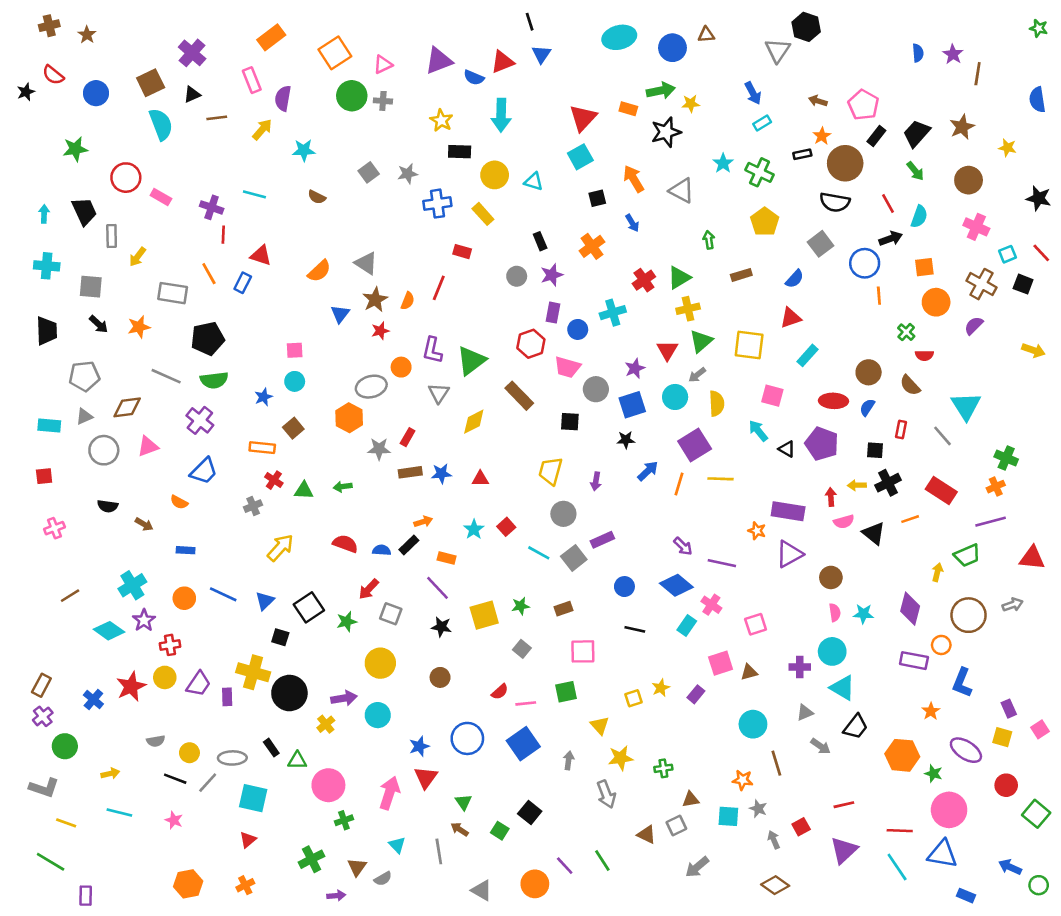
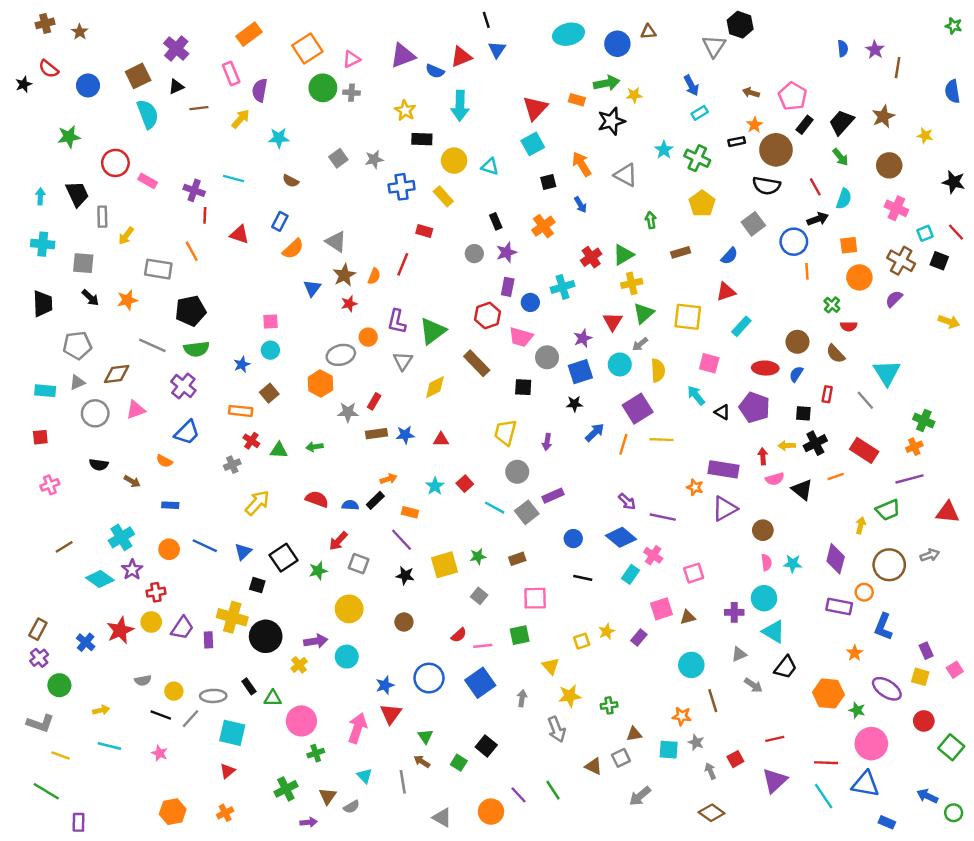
blue rectangle: (243, 283) -> (280, 221), moved

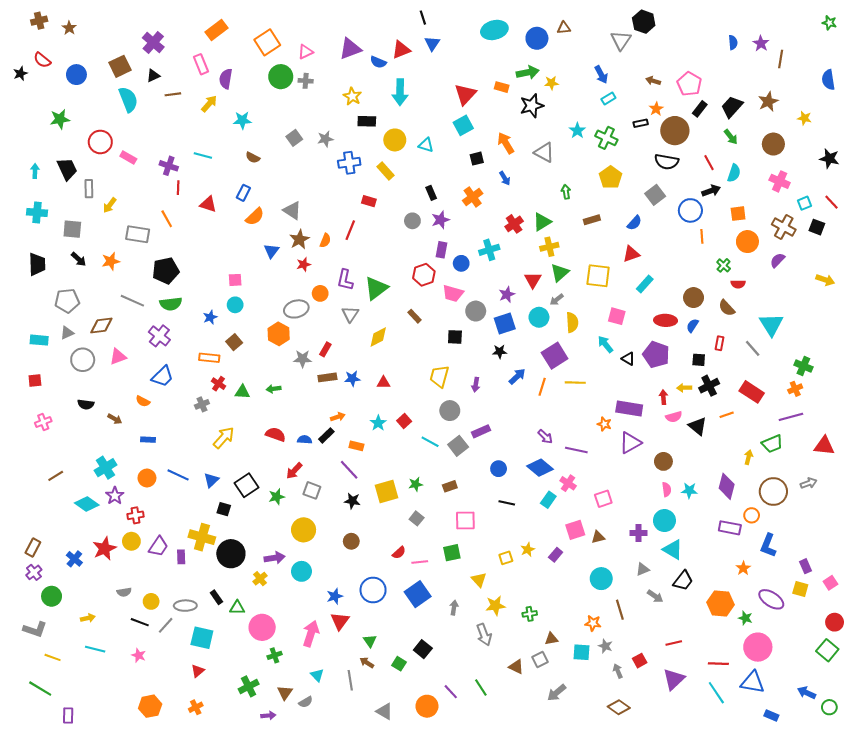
brown rectangle: (477, 363) -> (415, 316), size x0.6
red circle: (924, 721) -> (835, 622), moved

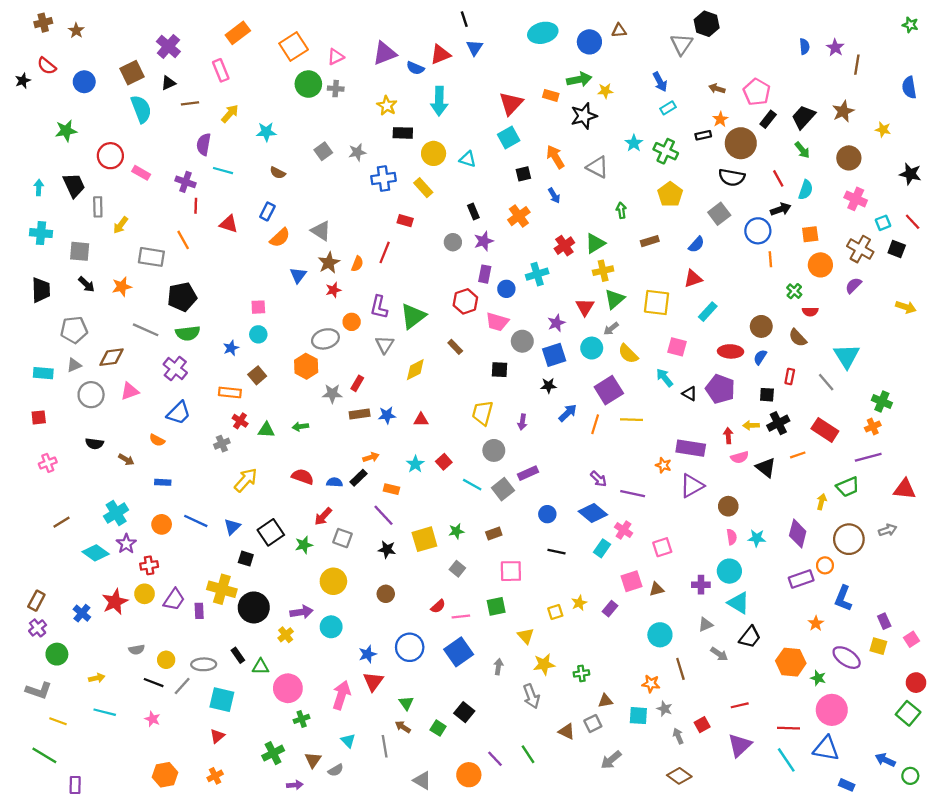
purple semicircle: (226, 79) -> (204, 144), moved
yellow semicircle: (572, 322) -> (628, 354), turned 138
purple rectangle: (730, 528) -> (801, 579), turned -30

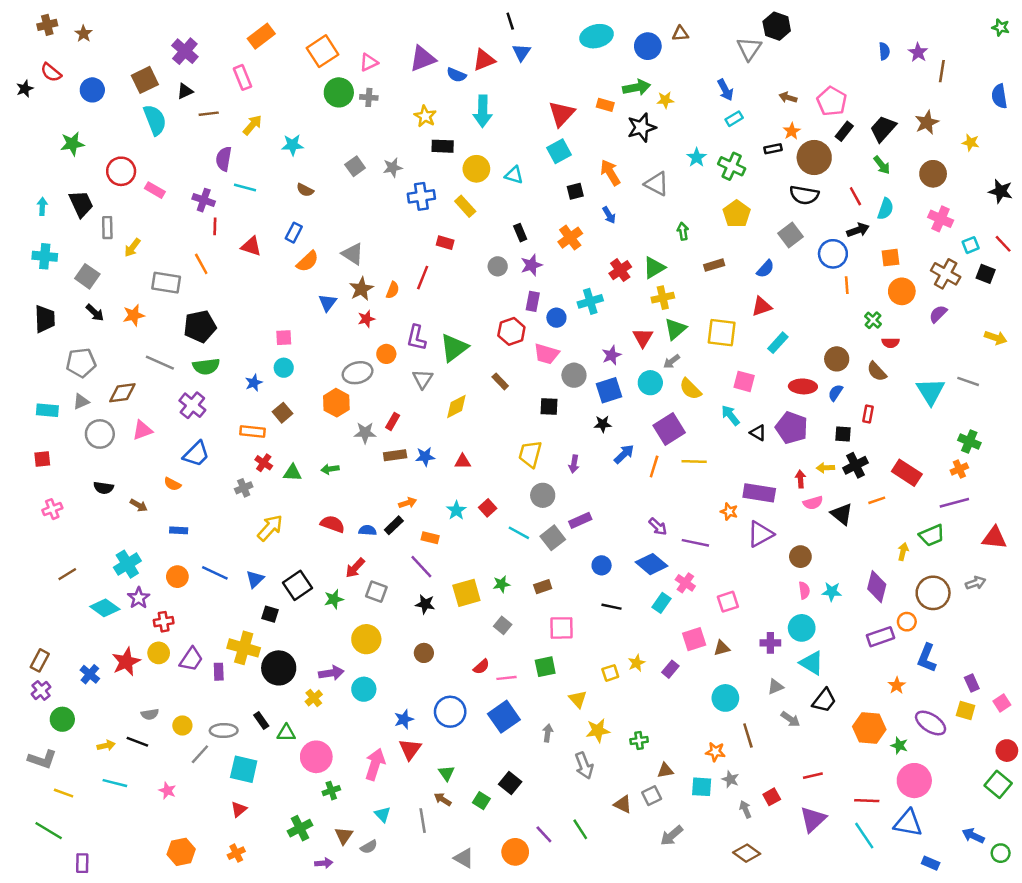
gray square: (80, 251) -> (87, 276), turned 30
gray line: (826, 382) -> (968, 381), moved, turned -30
black line: (154, 683) -> (137, 742), moved

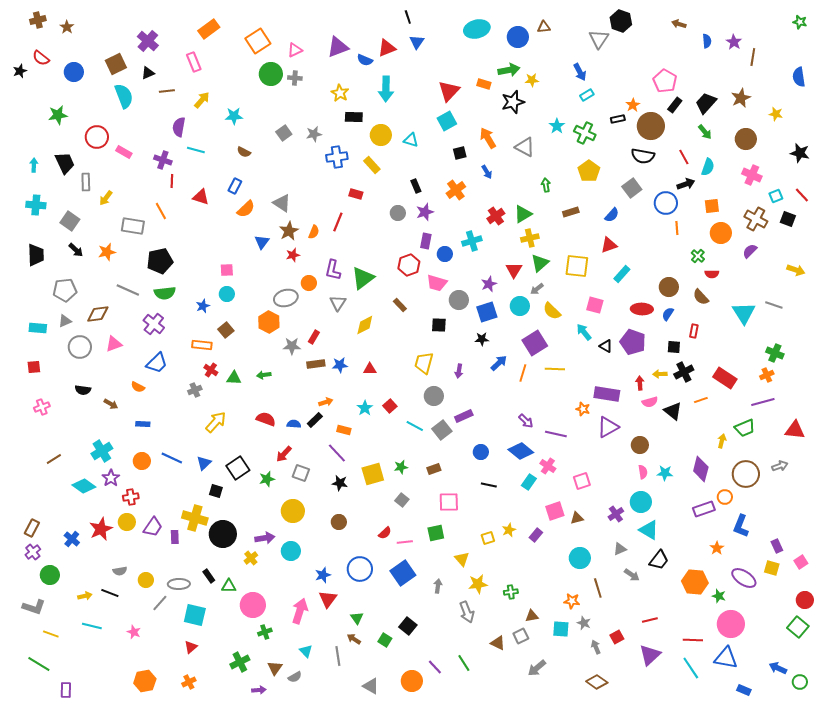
brown arrow: (788, 97) -> (679, 24), moved
purple cross: (770, 643) -> (616, 514), turned -35

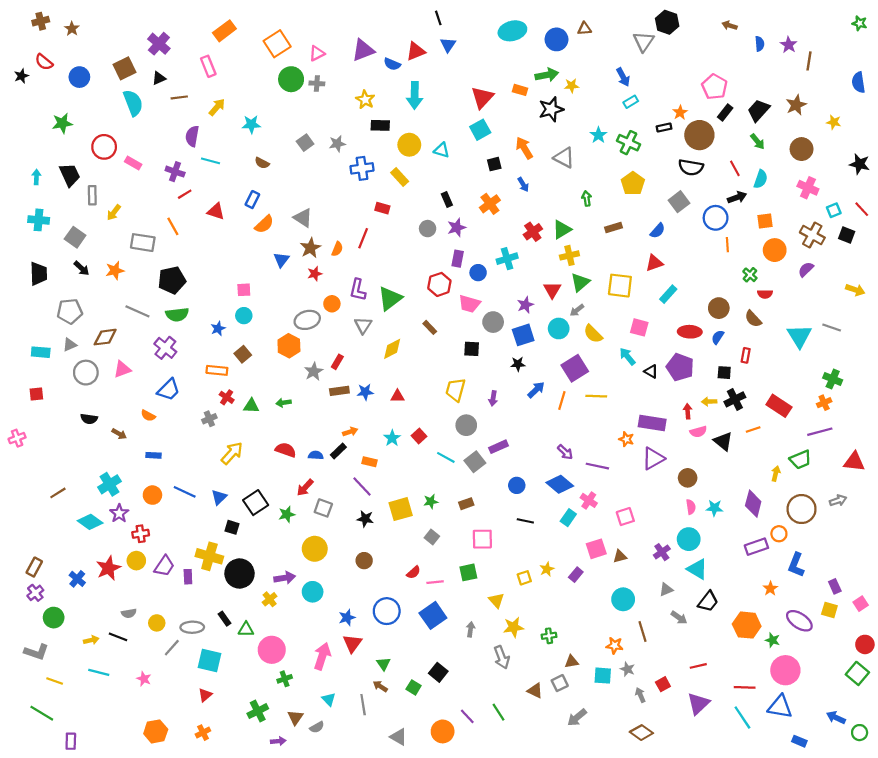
red line: (172, 181) -> (185, 194), turned 56
gray star: (292, 346) -> (314, 371), turned -30
pink cross: (42, 407) -> (17, 438), moved

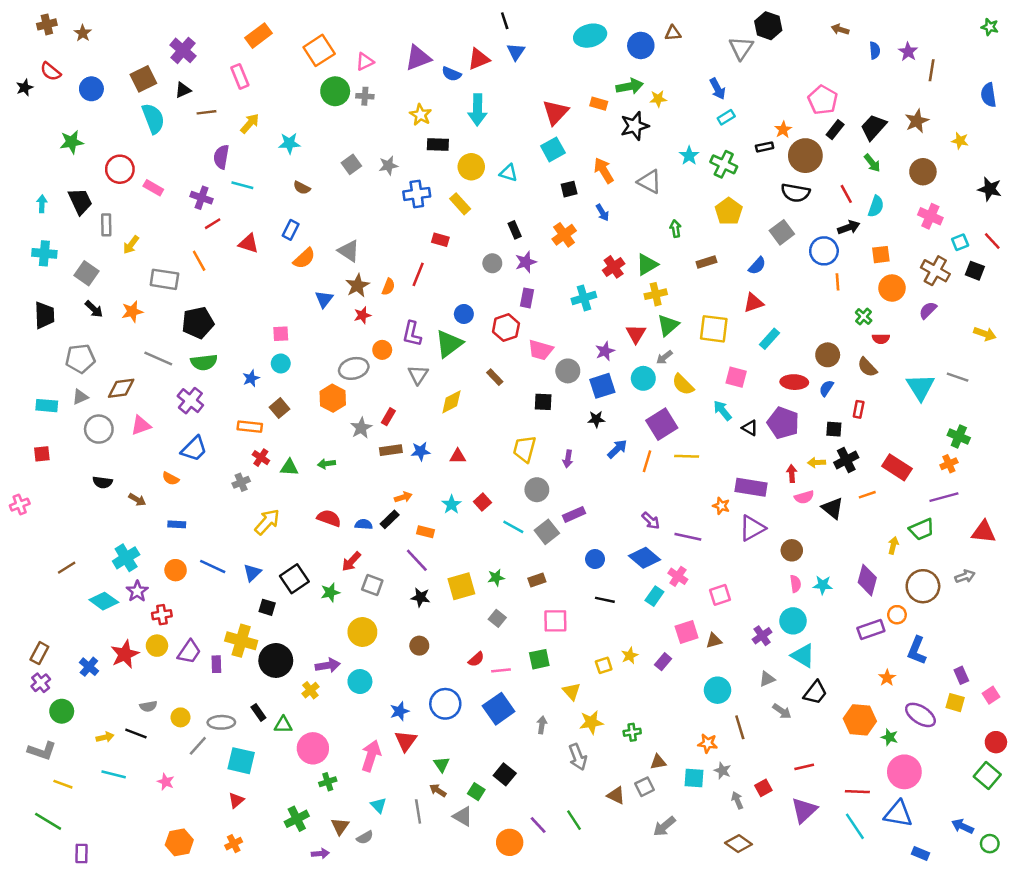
blue circle: (478, 273) -> (464, 314), moved
gray triangle: (399, 737) -> (463, 816), moved

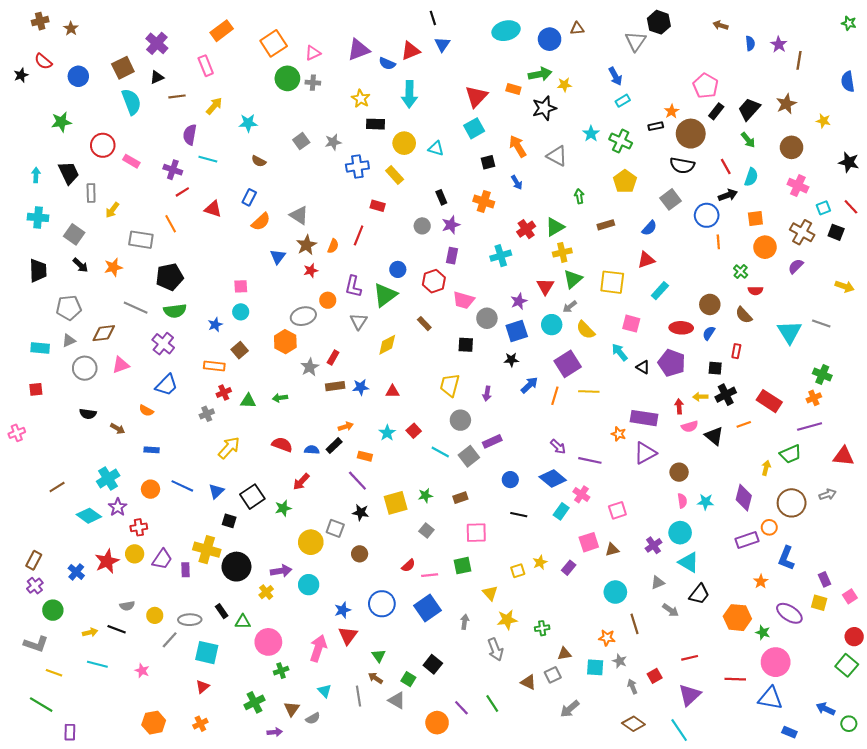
orange cross: (564, 235) -> (484, 202), turned -36
red cross: (261, 458) -> (224, 393), turned 32
gray square: (372, 585) -> (335, 528), moved
cyan line: (855, 826) -> (679, 730), moved

